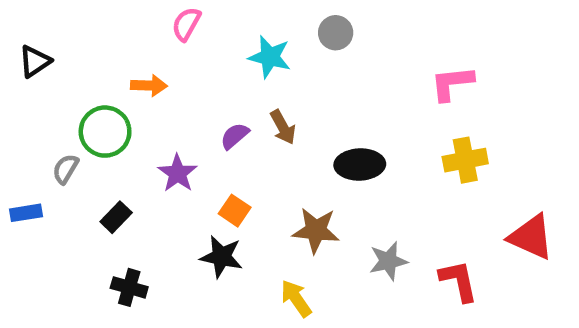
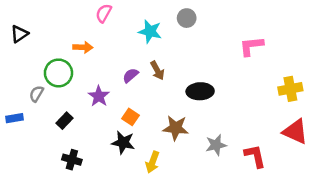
yellow cross: (465, 160) -> (290, 89), moved
yellow arrow: (296, 298) -> (152, 162), moved, turned -125

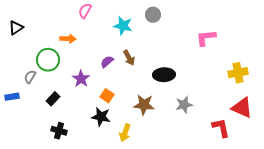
gray star: (216, 145) -> (184, 105), moved
red L-shape: (255, 156) -> (221, 128), moved

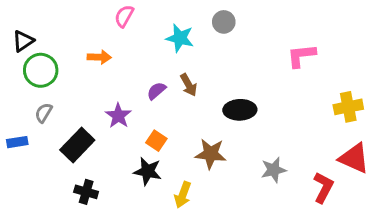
green circle: (48, 60) -> (41, 70), moved
black rectangle: (53, 99) -> (77, 145), size x1.6
gray star: (184, 105) -> (274, 170), moved
red L-shape: (221, 128) -> (323, 187), turned 40

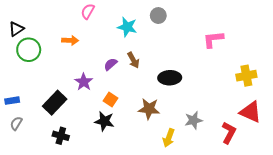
gray semicircle: (44, 113) -> (16, 123), moved
yellow arrow: (183, 195) -> (169, 138), moved

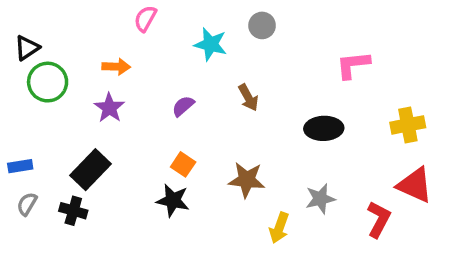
brown arrow: (133, 60) -> (248, 97), moved
black ellipse: (170, 78) -> (324, 128), moved
purple star: (84, 82) -> (109, 108), moved
black cross: (61, 136) -> (73, 211), moved

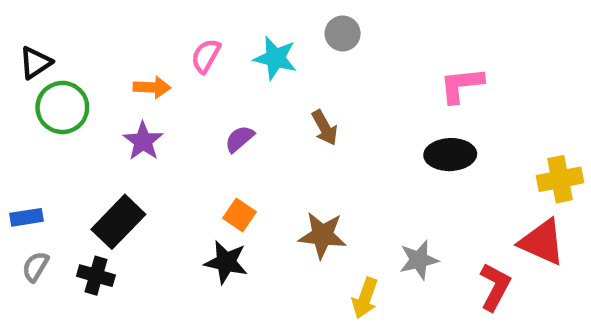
pink semicircle: (145, 19) -> (206, 56), moved
yellow cross: (408, 125) -> (560, 179), moved
black ellipse: (324, 128) -> (450, 155), moved

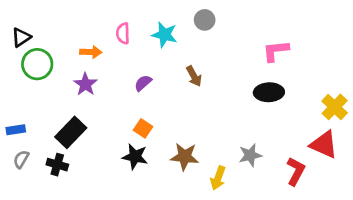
pink semicircle: (206, 56) -> (123, 33), turned -30
yellow cross: (560, 179) -> (335, 107), turned -35
brown star: (322, 235) -> (185, 157), moved

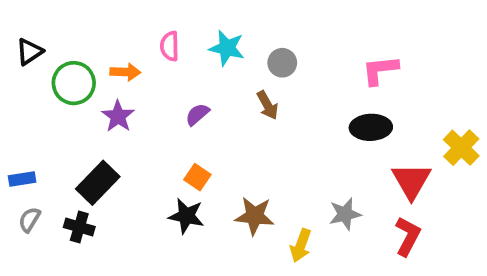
gray circle: (205, 20) -> (282, 63), moved
green circle: (37, 64) -> (74, 83), moved
red triangle: (324, 144) -> (411, 181), moved, turned 36

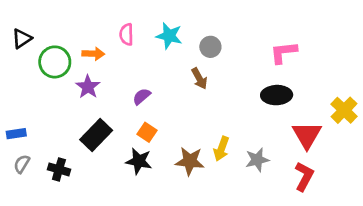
purple semicircle: (197, 114) -> (142, 96), moved
black rectangle: (98, 183) -> (96, 135), moved
yellow arrow: (301, 245) -> (221, 149), moved

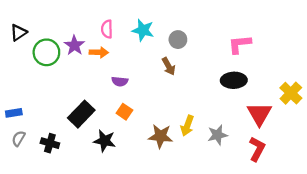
orange arrow: (93, 54) -> (99, 52), moved
purple star: (88, 87) -> (74, 45), moved
purple semicircle: (142, 96) -> (120, 81), turned -133
black star: (139, 161) -> (105, 141), moved

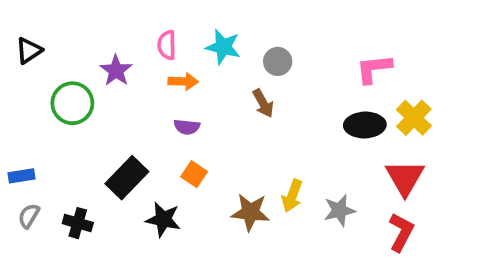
green circle: (46, 52) -> (72, 103), moved
orange arrow: (99, 52) -> (183, 81), moved
yellow cross: (291, 93) -> (414, 118), moved

